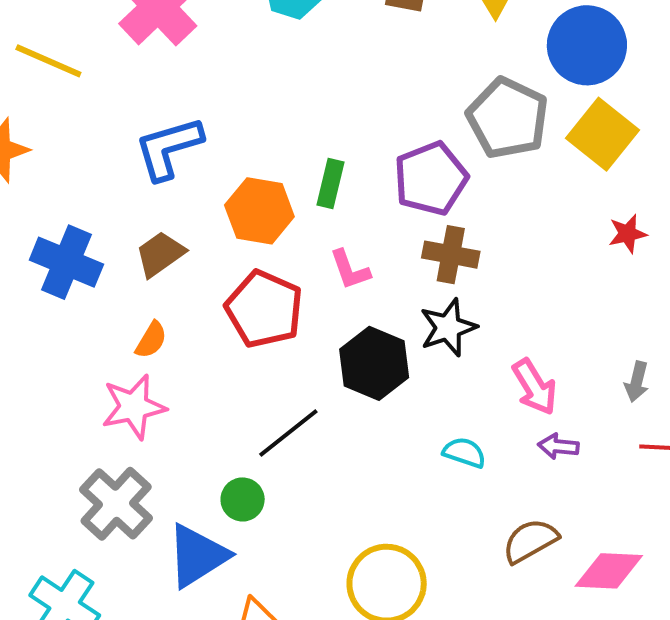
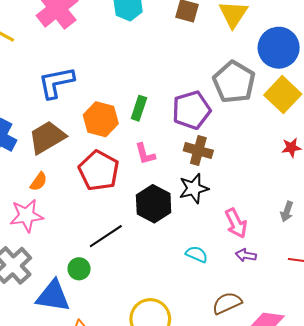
brown trapezoid: (160, 254) -> (47, 137), size x1.4
gray arrow: (637, 382) -> (287, 212), moved
blue triangle: (197, 556) -> (53, 296), turned 36

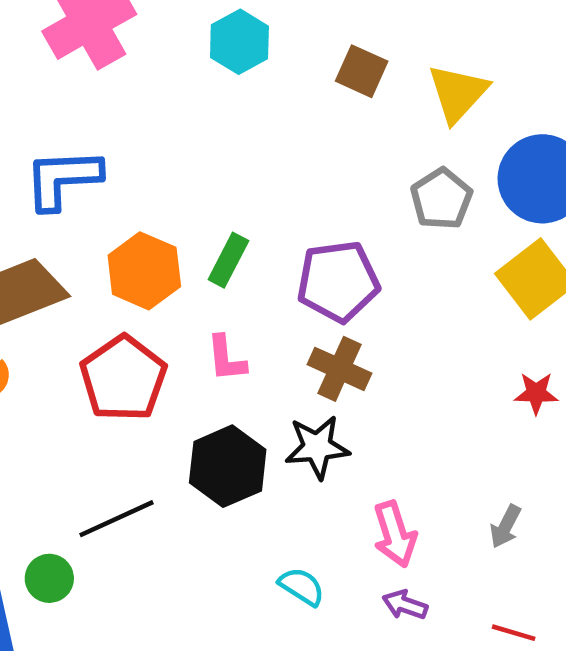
gray pentagon: (234, 82) -> (441, 199), moved, size x0.7

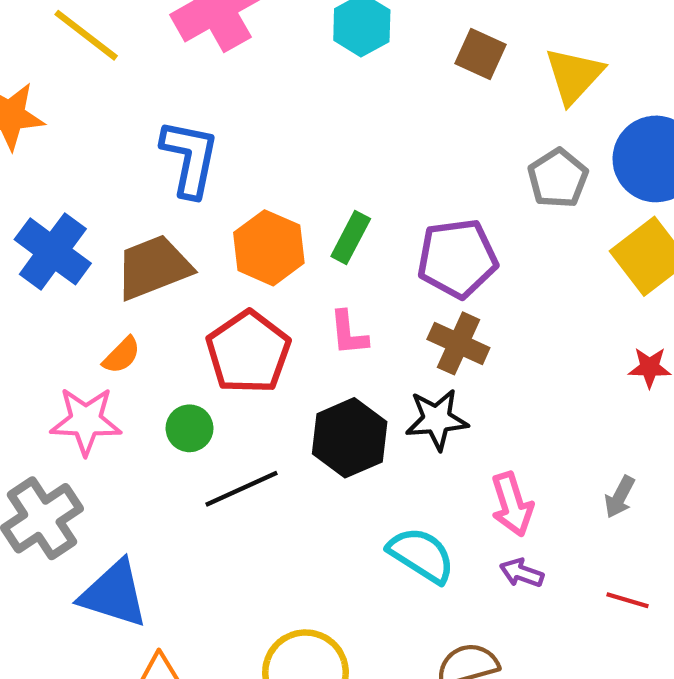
blue L-shape: (63, 179) -> (190, 158), turned 104
green circle: (49, 578) -> (190, 428), moved
cyan semicircle: (302, 586) -> (421, 555), size x1.5

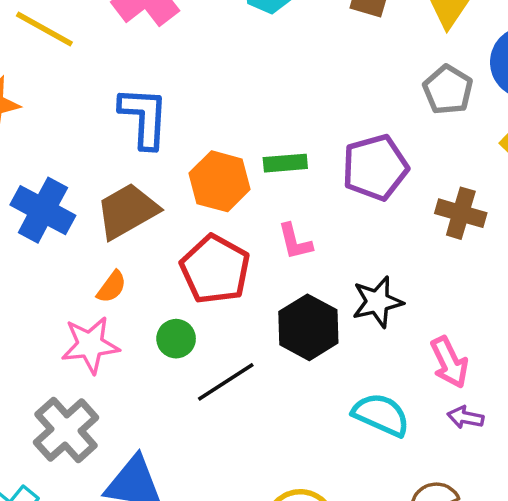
green rectangle: (351, 237) -> (285, 163), turned 66
brown cross: (458, 343) -> (461, 213), moved

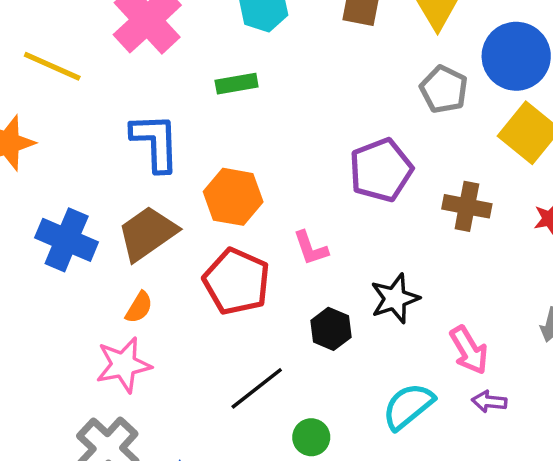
green rectangle: (285, 163) -> (237, 84), moved
black hexagon: (308, 327) -> (331, 329), size x0.7
green circle: (176, 339) -> (311, 437), moved
cyan semicircle: (381, 415) -> (408, 406), turned -58

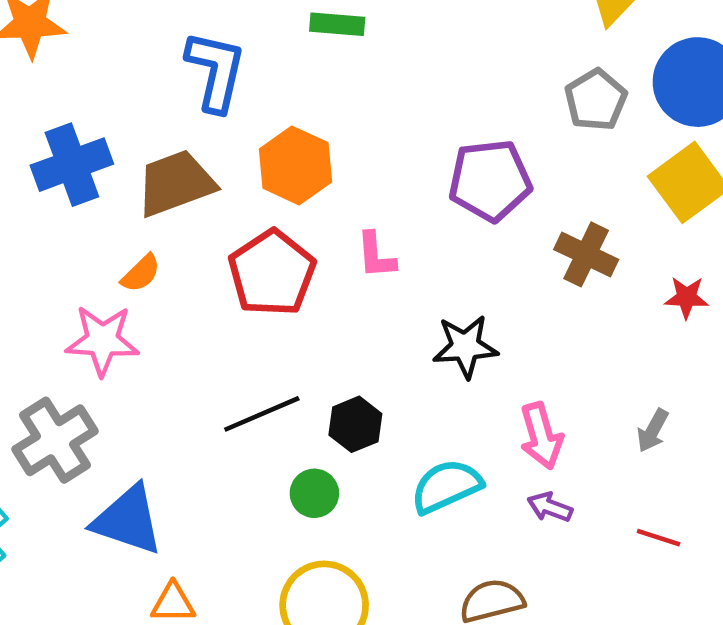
blue cross: (67, 240) -> (72, 165), turned 32
black hexagon: (331, 329) -> (355, 424), moved

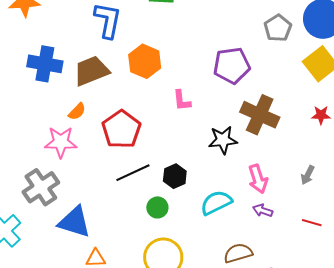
blue cross: (72, 165) -> (45, 64), turned 32
brown cross: (586, 254) -> (260, 115), moved, size x1.4
red pentagon: (272, 273) -> (121, 129), moved

